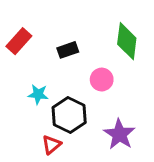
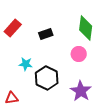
pink circle: (102, 80) -> (79, 54), moved
red triangle: (51, 145) -> (12, 98), moved, turned 32

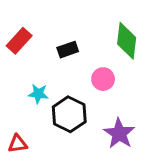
pink circle: (79, 54) -> (103, 79), moved

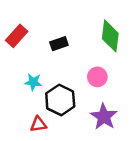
pink circle: (103, 79) -> (97, 77), moved
red triangle: (18, 144) -> (38, 124), moved

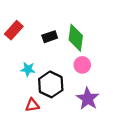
green diamond: (110, 36) -> (76, 38), moved

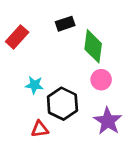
black rectangle: (50, 37) -> (65, 24), moved

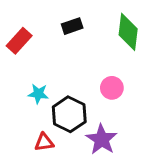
green diamond: (93, 46) -> (128, 32), moved
purple star: (108, 121) -> (102, 139), moved

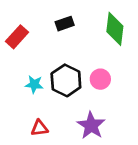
black hexagon: (69, 114) -> (66, 80), moved

